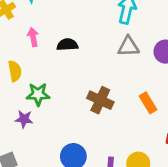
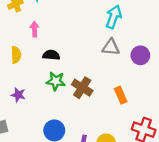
black semicircle: (67, 45) -> (51, 55), moved
green star: (38, 94) -> (56, 81), moved

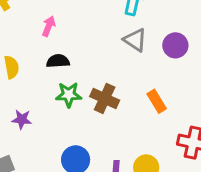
pink arrow: (35, 29) -> (49, 26), moved, turned 32
gray triangle: (111, 47) -> (135, 40), turned 36

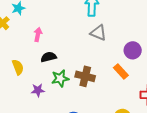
purple circle: (175, 45) -> (133, 50), moved
purple star: (22, 119) -> (38, 90), moved

